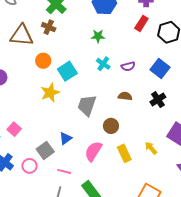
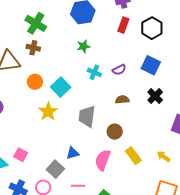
blue triangle: (65, 138) -> (73, 153), turned 32
yellow arrow: (151, 148) -> (164, 157), moved

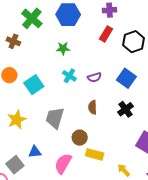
green cross: (36, 23) -> (32, 18), moved
brown semicircle: (122, 100) -> (93, 107), turned -96
yellow star: (48, 112) -> (17, 120), moved
yellow rectangle: (133, 156) -> (95, 154), moved, turned -48

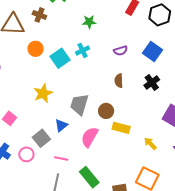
cyan cross: (69, 76) -> (83, 50), moved, turned 32
gray trapezoid: (55, 118) -> (79, 104), moved
blue triangle: (35, 152) -> (61, 125), turned -32

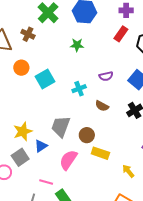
cyan cross: (83, 50) -> (79, 89), moved
brown semicircle: (119, 81) -> (102, 106), turned -64
yellow star: (43, 93) -> (23, 131), moved
pink line: (61, 158) -> (46, 182), moved

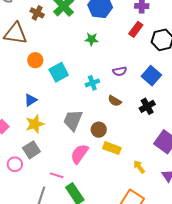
brown cross: (28, 34) -> (37, 13), moved
blue triangle: (41, 146) -> (31, 100), moved

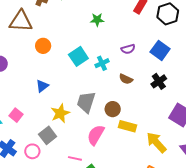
cyan square: (59, 72) -> (78, 56), moved
yellow star: (35, 124) -> (60, 113), moved
yellow arrow: (139, 167) -> (156, 142), size x1.6

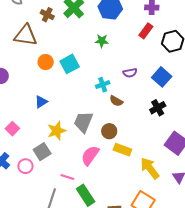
cyan square: (78, 56) -> (70, 64), moved
brown semicircle: (126, 79) -> (116, 101), moved

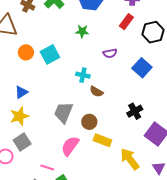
purple semicircle: (130, 73) -> (110, 53), moved
cyan cross: (103, 85) -> (83, 75), turned 32
black cross: (158, 108) -> (135, 111), moved
yellow star: (57, 131) -> (19, 116), moved

